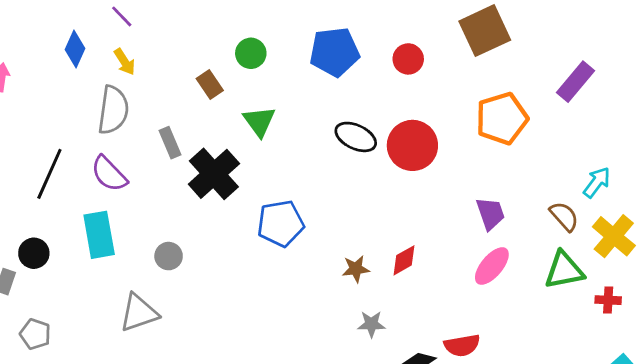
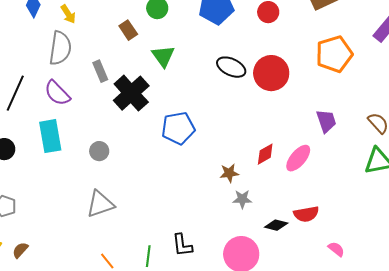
pink ellipse: (492, 266) -> (298, 158), moved
brown star: (356, 269) -> (229, 173), moved
gray triangle: (139, 313) -> (100, 204), moved

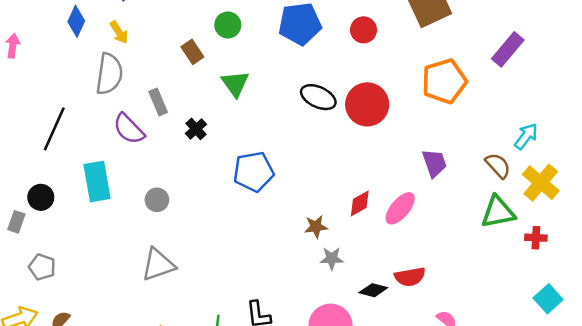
purple semicircle: (57, 93) -> (129, 129), moved
black cross: (131, 93) -> (196, 129), size x0.5

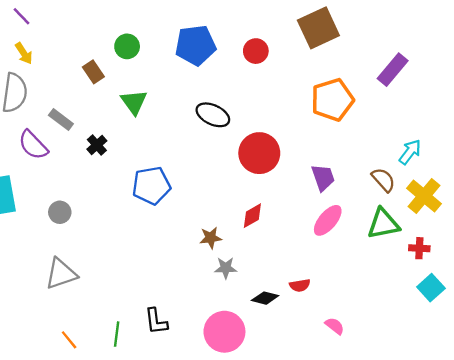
gray rectangle: (158, 102) -> (61, 119), turned -30
red circle: (367, 104) -> (259, 153), moved
pink ellipse: (400, 208) -> (328, 220), moved
red semicircle: (410, 277) -> (300, 285), size x0.7
cyan square: (548, 299) -> (431, 288), moved

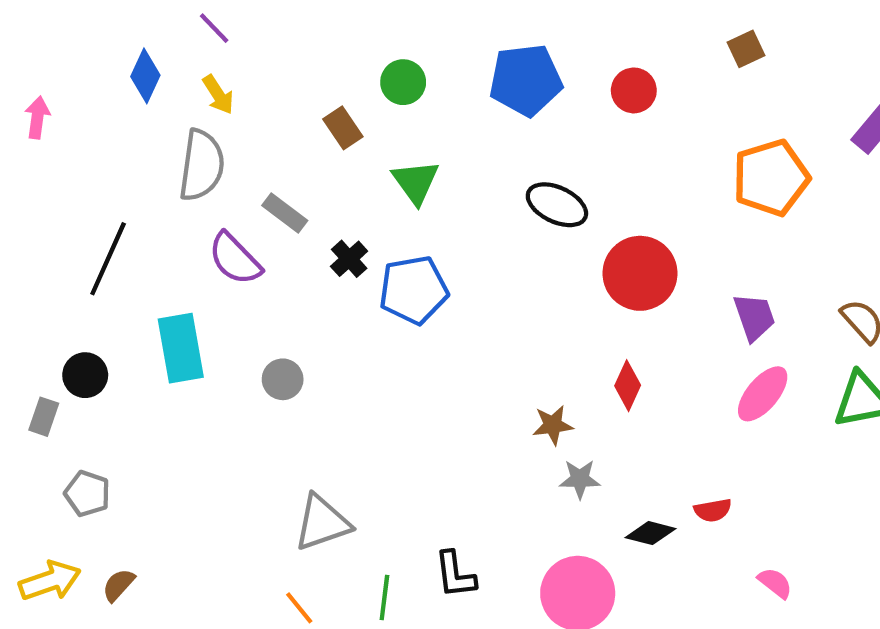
brown square: (318, 28) -> (746, 49), size x0.5
blue pentagon: (151, 186) -> (414, 290), moved
red diamond: (252, 216) -> (628, 386), turned -36
gray triangle: (61, 274) -> (322, 523), moved

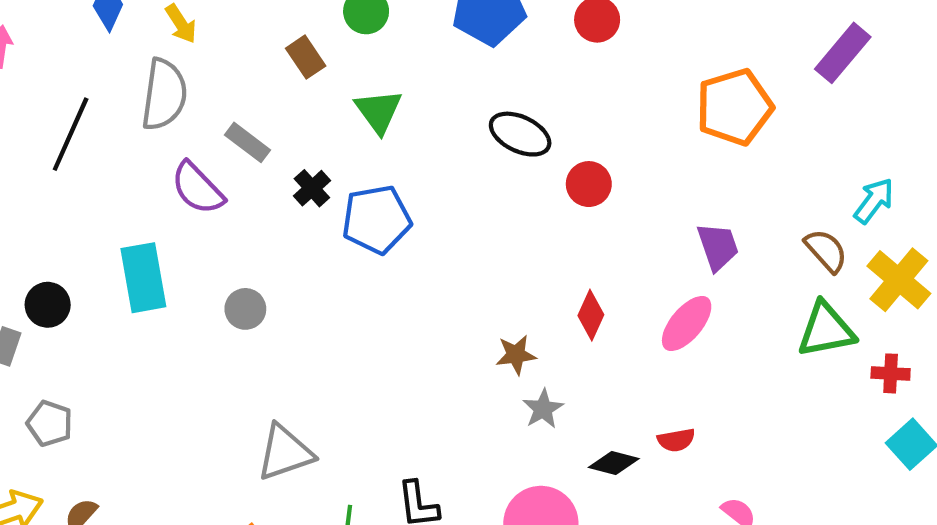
black line: (108, 259) -> (71, 134), moved
red circle: (640, 273) -> (589, 184), moved, size x0.6
pink ellipse: (763, 394) -> (687, 324), moved
gray star: (580, 479) -> (543, 409), turned -30

